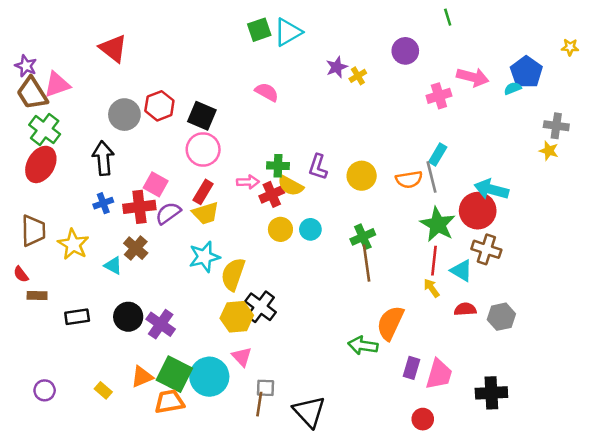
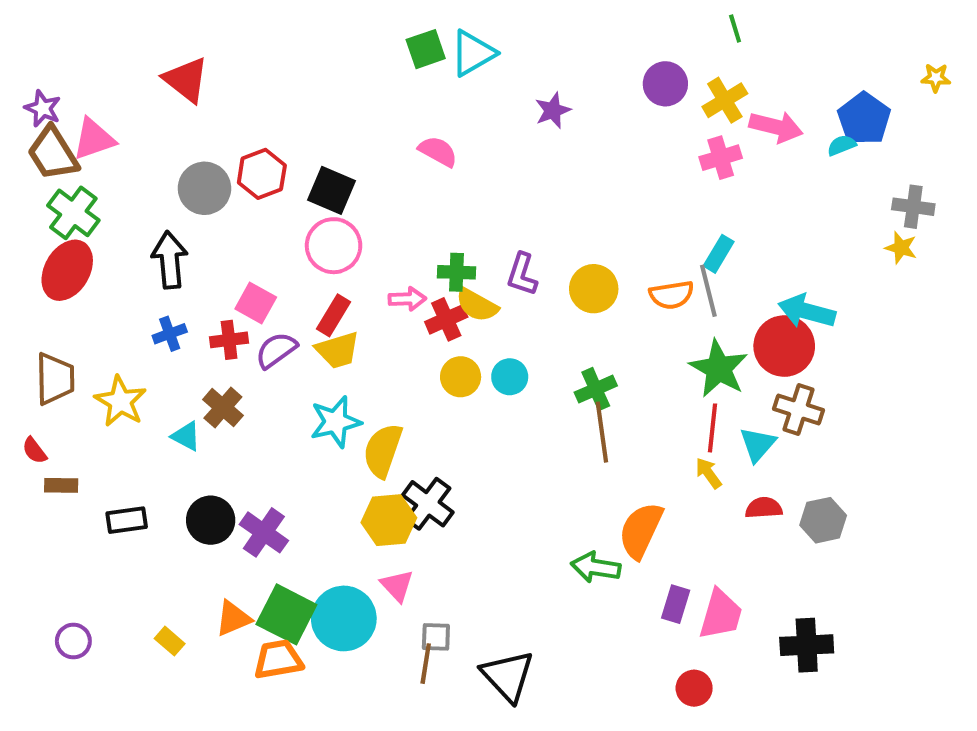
yellow cross: (358, 76) -> (725, 100), moved, size x1.5
red cross: (139, 207) -> (229, 340), size x0.7
cyan triangle: (461, 271) -> (758, 444), turned 40

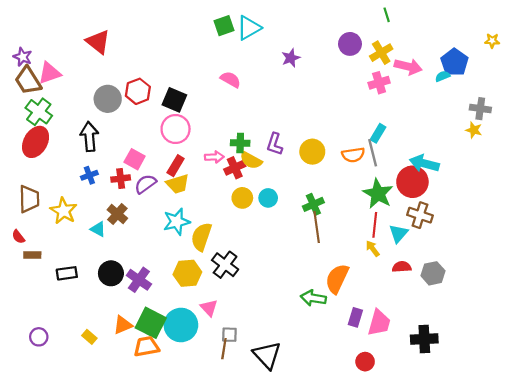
yellow hexagon: (389, 520) -> (187, 273), moved

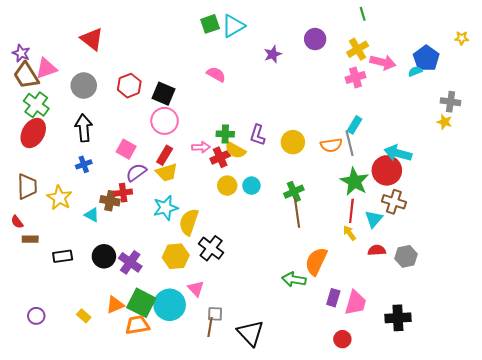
purple circle: (350, 44) -> (315, 39), moved
gray circle: (108, 99) -> (84, 86), moved
red cross: (121, 179) -> (123, 193), moved
brown cross: (117, 214) -> (110, 201), turned -30

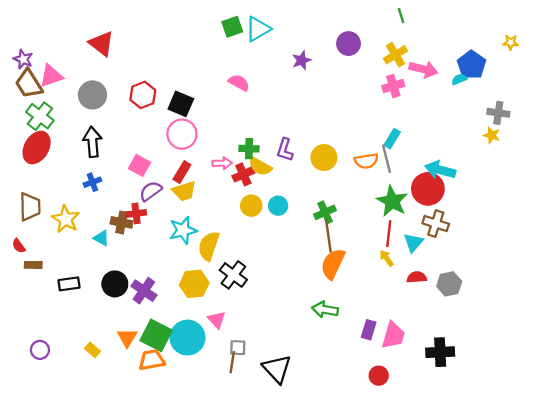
orange semicircle: (316, 261) -> (333, 264), moved
orange triangle: (115, 305) -> (127, 338), turned -36

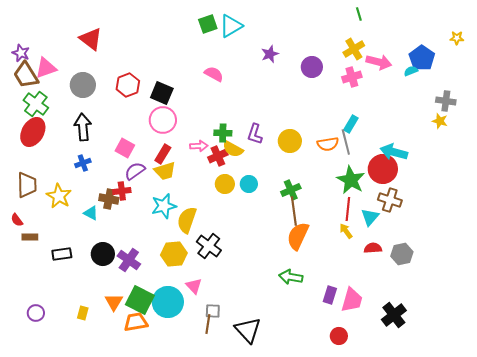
purple circle: (349, 44) -> (312, 67), moved
yellow rectangle: (92, 350) -> (83, 313), turned 64
black cross: (440, 352) -> (394, 315), turned -35

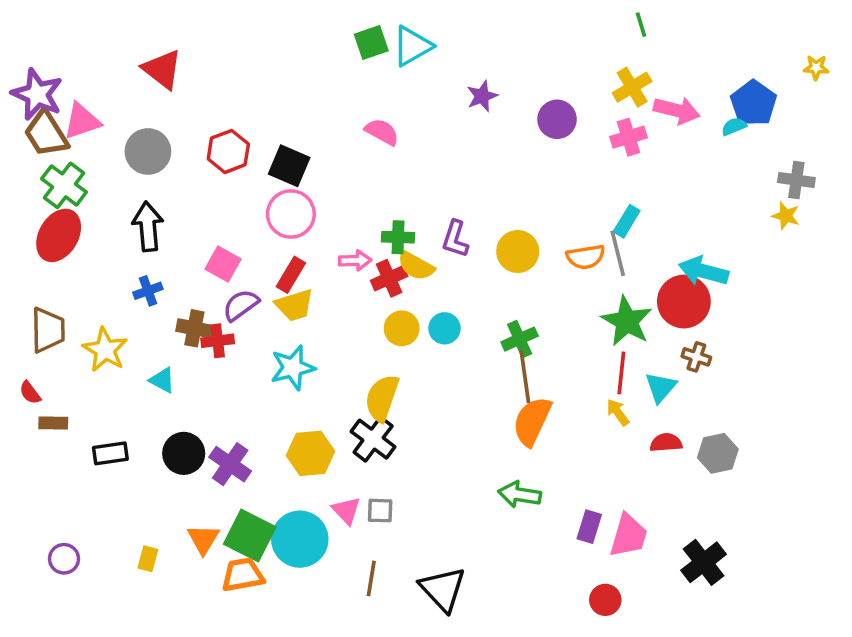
purple star: (21, 53) -> (37, 94), size x1.6
brown cross: (109, 199) -> (194, 328), moved
brown cross: (390, 200) -> (696, 357), size x0.7
yellow semicircle: (187, 220) -> (382, 398), moved
gray square: (213, 311) -> (380, 511), moved

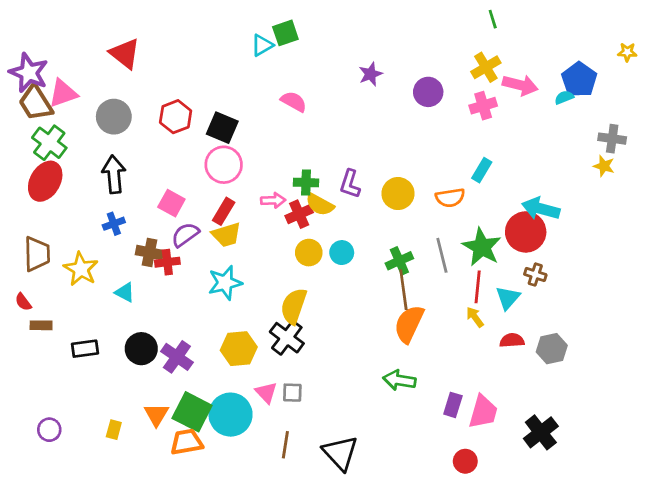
cyan triangle: (412, 46) -> (262, 45), moved, size x0.7
gray line: (618, 253) -> (442, 255), moved

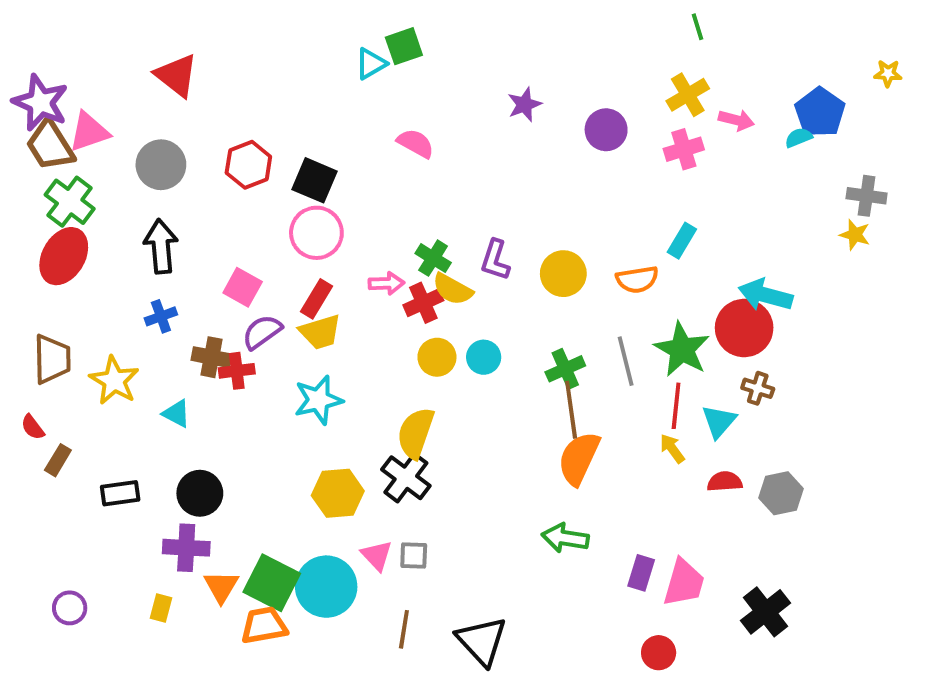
pink arrow: (520, 85) -> (736, 120), size x0.7
green cross: (306, 183) -> (433, 258), turned 30
brown rectangle: (41, 325) -> (58, 460), turned -60
purple cross: (177, 357) -> (186, 548), moved, turned -32

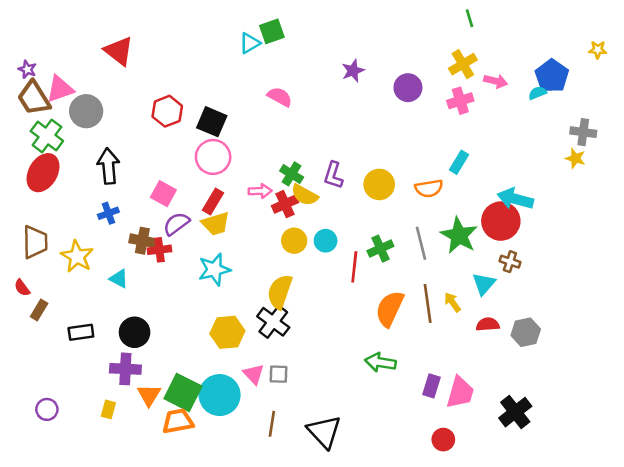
purple star: (40, 103) -> (27, 69), size x0.5
gray circle: (161, 165) -> (86, 111), moved
red line: (676, 406) -> (354, 267), moved
brown line: (571, 410) -> (428, 303), moved

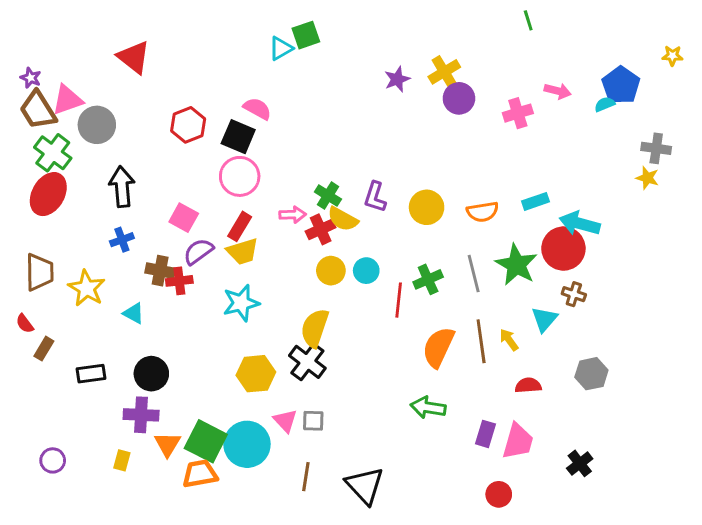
yellow cross: (463, 64) -> (444, 72), moved
pink semicircle: (280, 97) -> (257, 109), moved
cyan rectangle: (459, 162) -> (536, 201), moved, turned 40
red semicircle: (488, 324) -> (528, 385), moved
black cross: (515, 412) -> (580, 463), size x0.7

